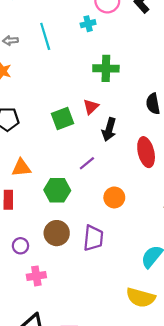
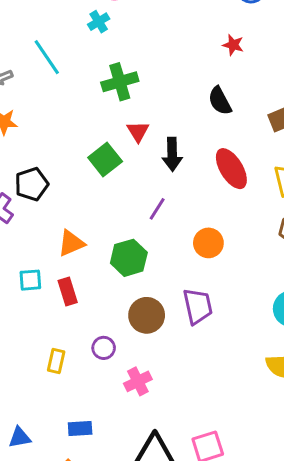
green cross: (106, 68) -> (120, 82), moved

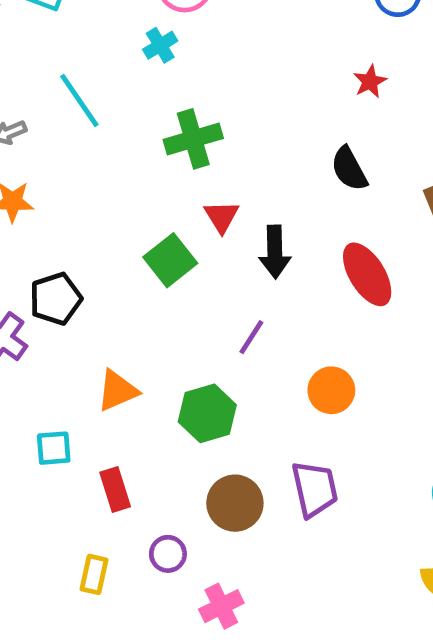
red star: (233, 45) -> (370, 82), turned 30
red rectangle: (68, 292) -> (115, 490), moved

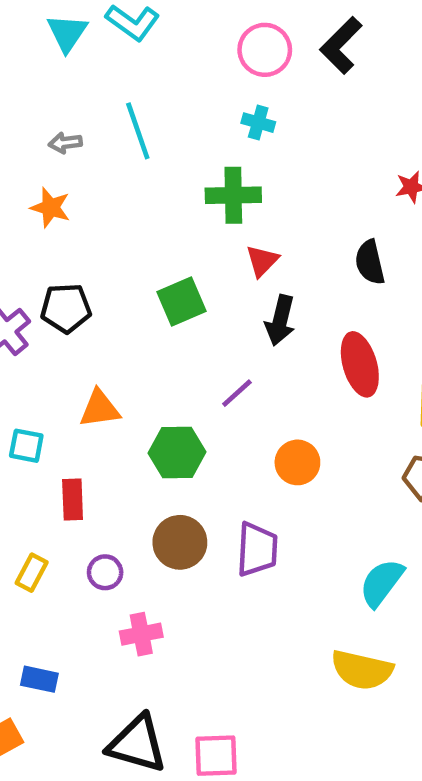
cyan cross: (160, 45) -> (258, 123), moved, turned 32
red triangle: (222, 217) -> (262, 261), moved

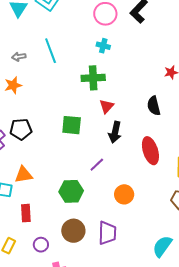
orange star: (51, 208) -> (13, 85), turned -30
green square: (181, 301) -> (72, 125), turned 30
orange triangle: (100, 409) -> (24, 175), moved

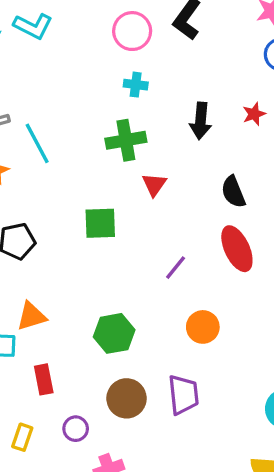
cyan line: (51, 51) -> (37, 143), moved
black semicircle: (154, 106) -> (233, 192), moved
black arrow: (115, 132) -> (201, 121), moved
purple line: (97, 165) -> (176, 268), moved

